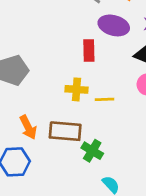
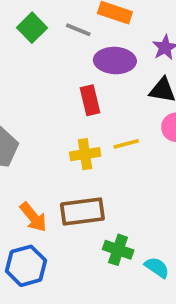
yellow line: (105, 99) -> (126, 144), moved
green cross: (92, 151) -> (118, 250), moved

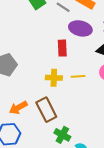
brown rectangle: (82, 212) -> (46, 110), turned 60
orange arrow: (33, 217) -> (18, 108), turned 90

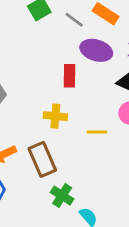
yellow line: (78, 76) -> (97, 132), moved

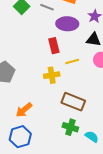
yellow line: (97, 132) -> (72, 61), moved
brown rectangle: (42, 159) -> (73, 102), moved, turned -30

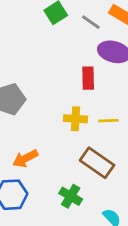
yellow line: (72, 61) -> (108, 121), moved
green cross: (70, 127) -> (71, 196), moved

